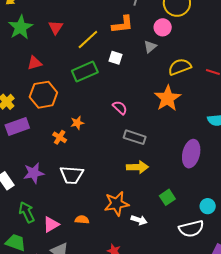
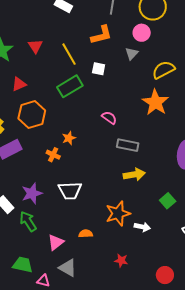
yellow line: (88, 39) -> (69, 54), turned -70
green arrow: (27, 212) -> (28, 221), moved

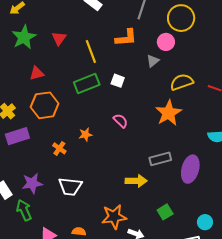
white square: (99, 69) -> (118, 81), moved
orange star: (69, 138) -> (85, 135), moved
gray rectangle: (128, 145) -> (160, 159), moved, turned -35

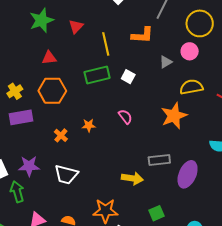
pink circle: (166, 42) -> (190, 51), moved

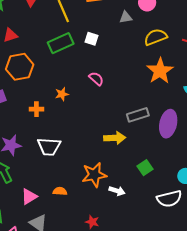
gray triangle: (166, 62) -> (126, 17), turned 32
orange star: (174, 116) -> (160, 71), moved
orange cross: (61, 135) -> (36, 109), turned -32

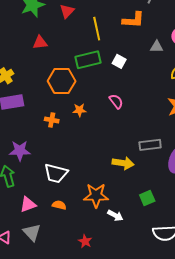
orange hexagon: (20, 67) -> (62, 81), moved
white trapezoid: (49, 147) -> (56, 173), moved

